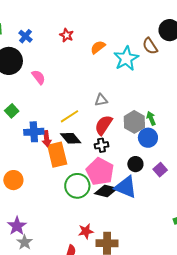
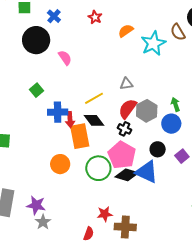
gray hexagon: (134, 122) -> (147, 111), moved
black cross: (101, 145) -> (125, 129), turned 32
orange circle: (13, 180) -> (60, 164), moved
purple star: (17, 226) -> (36, 205), turned -30

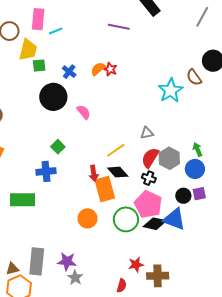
orange semicircle: (126, 31) -> (98, 69), moved
blue cross: (58, 112) -> (46, 171), moved
purple square: (182, 156) -> (199, 194), moved, turned 32

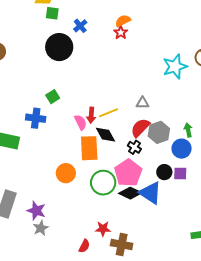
orange semicircle: (98, 69) -> (123, 21), moved
pink semicircle: (84, 112) -> (80, 122), moved
red arrow: (94, 173) -> (91, 115), moved

